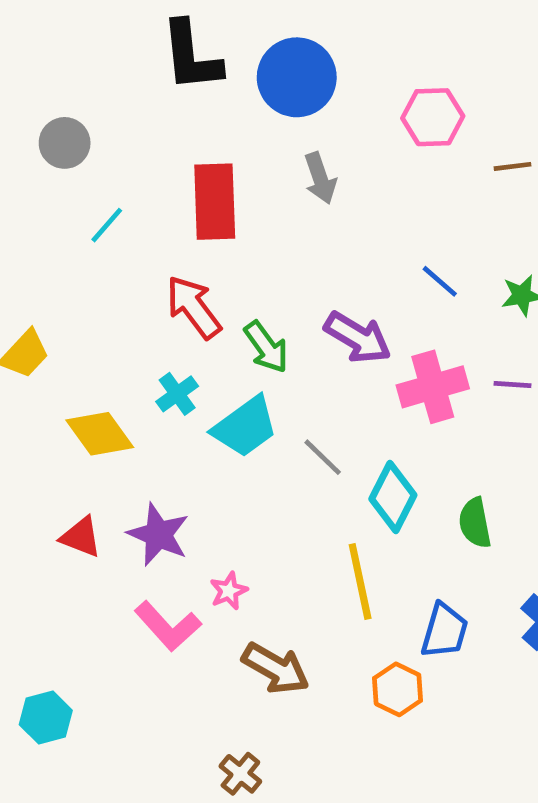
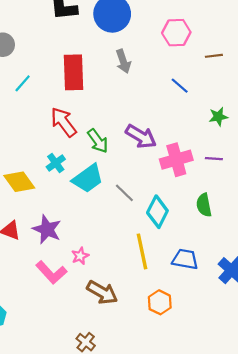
blue line: (440, 281) -> (180, 86), moved
green semicircle: (475, 523) -> (204, 205), moved
blue trapezoid: (444, 631) -> (185, 259), moved, turned -96

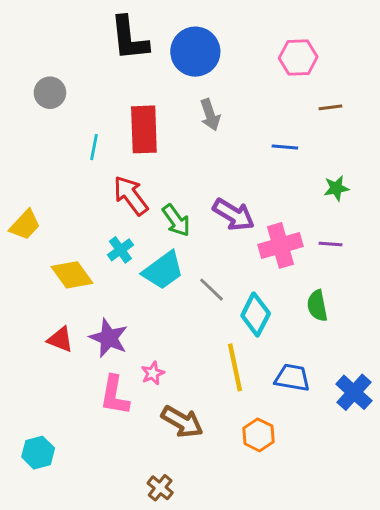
pink hexagon: (176, 33) -> (298, 57), moved
cyan line: (23, 83) -> (94, 147), moved, turned -30
blue line: (180, 86) -> (285, 147), turned -36
pink L-shape: (51, 272) -> (115, 395), turned 52

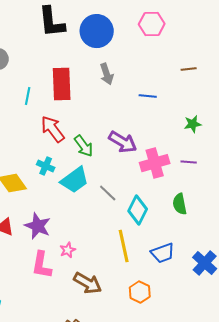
pink hexagon: (298, 57) -> (152, 24), moved
blue line: (285, 147) -> (148, 96), moved
cyan cross: (120, 250) -> (46, 166), turned -30
blue trapezoid: (292, 378) -> (163, 253), turned 150

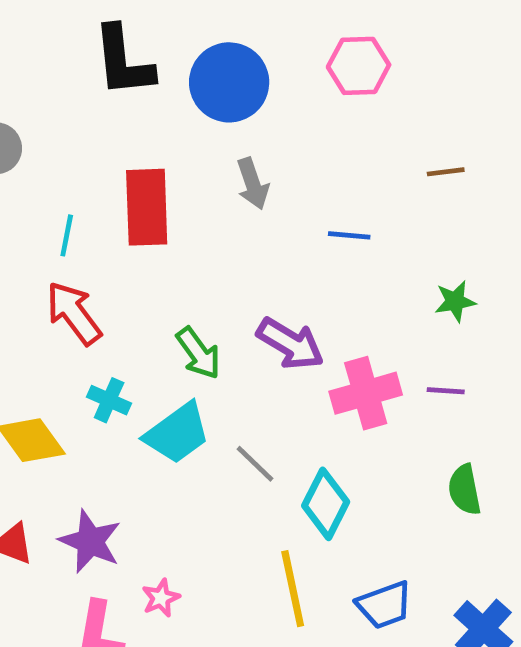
red arrow: (53, 129) -> (74, 313), moved
green semicircle: (180, 204) -> (465, 490), moved

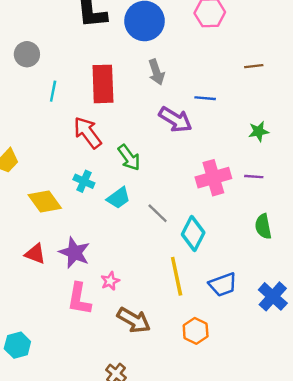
cyan line: (67, 235) -> (53, 91), moved
red arrow: (74, 313) -> (88, 133), moved
purple arrow: (290, 344) -> (175, 120), moved
cyan trapezoid: (177, 433) -> (118, 198), size x0.7

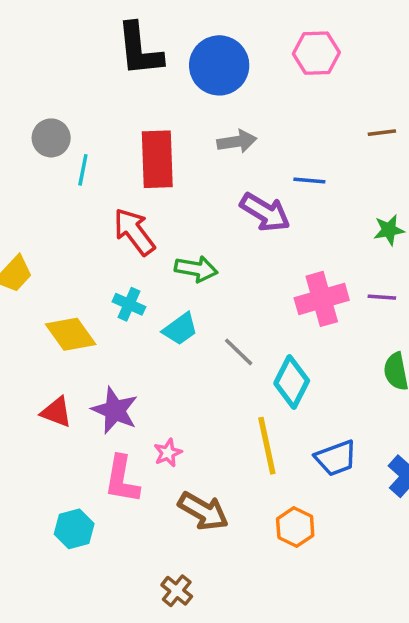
gray circle: (27, 54) -> (51, 138), moved
gray arrow: (156, 72) -> (237, 141), turned -80
green arrow: (129, 158) -> (196, 269), turned -44
cyan hexagon: (17, 345) -> (74, 529), moved

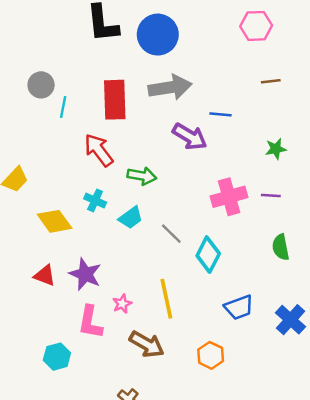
pink hexagon: (316, 53) -> (256, 26), moved
gray arrow: (237, 141) -> (170, 87), size x1.6
yellow line: (267, 446) -> (166, 299), moved

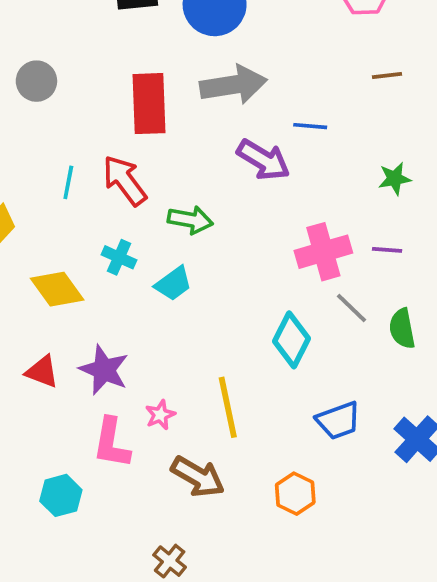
cyan line: (63, 107) -> (68, 182), moved
gray line: (171, 234) -> (351, 308), moved

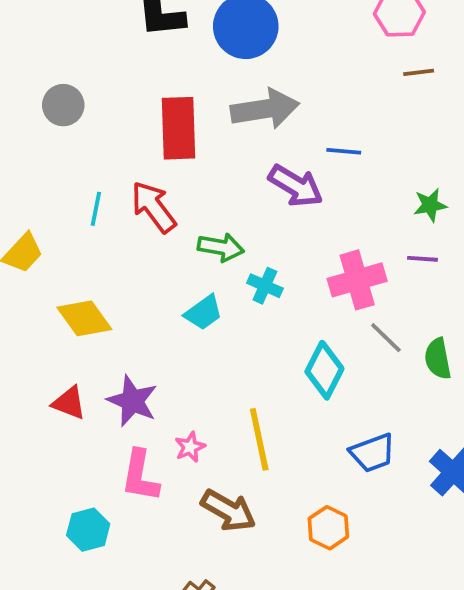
brown line: (387, 75) -> (419, 72), moved
purple line: (387, 250) -> (422, 259), moved
cyan cross: (119, 257) -> (265, 286), moved

